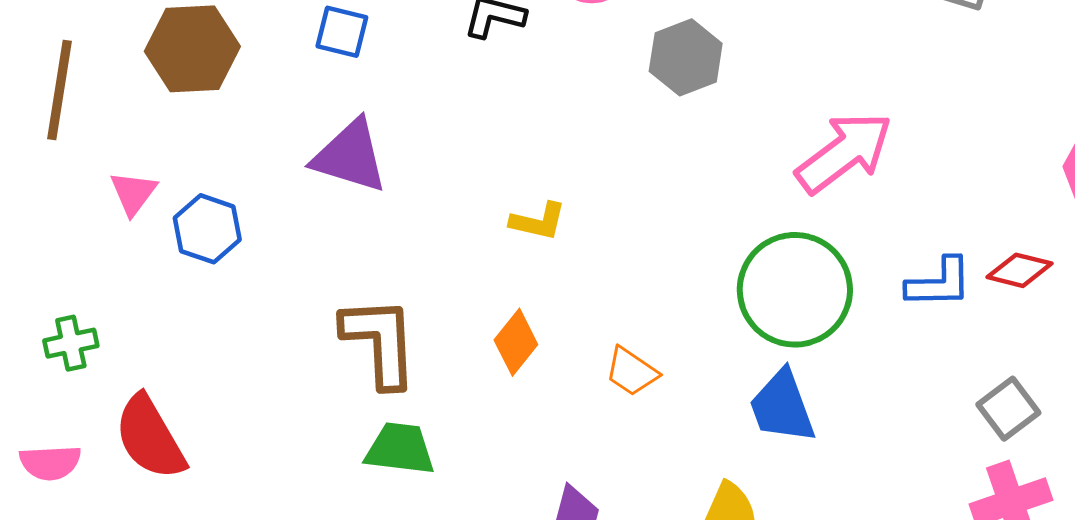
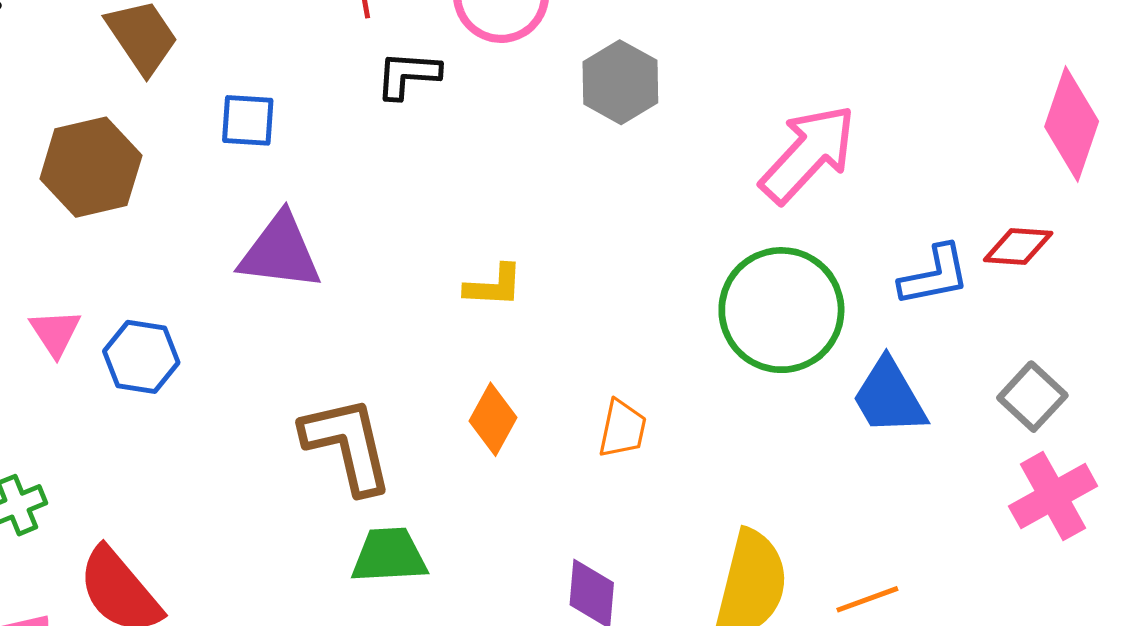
orange trapezoid: (632, 372) -> (622, 429), turned -102
blue trapezoid: (782, 407) -> (889, 397), moved

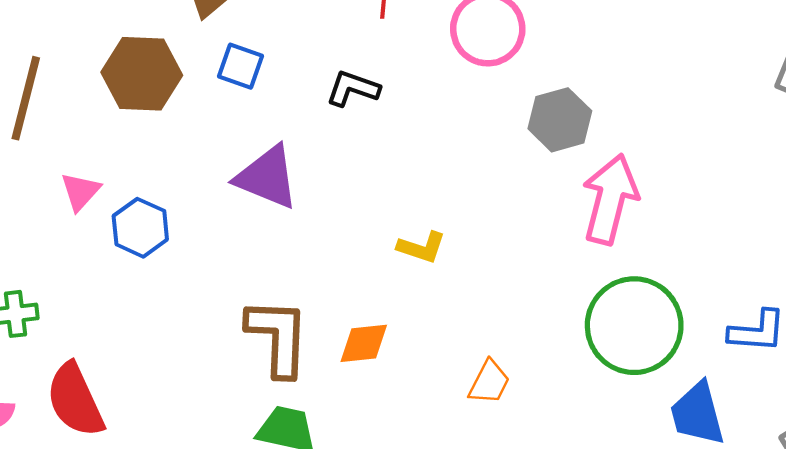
black L-shape: (408, 75) -> (353, 89), moved
blue square: (248, 120) -> (240, 66), moved
pink arrow: (808, 154) -> (610, 199), moved, turned -44
orange diamond: (493, 419) -> (364, 343), moved, turned 40

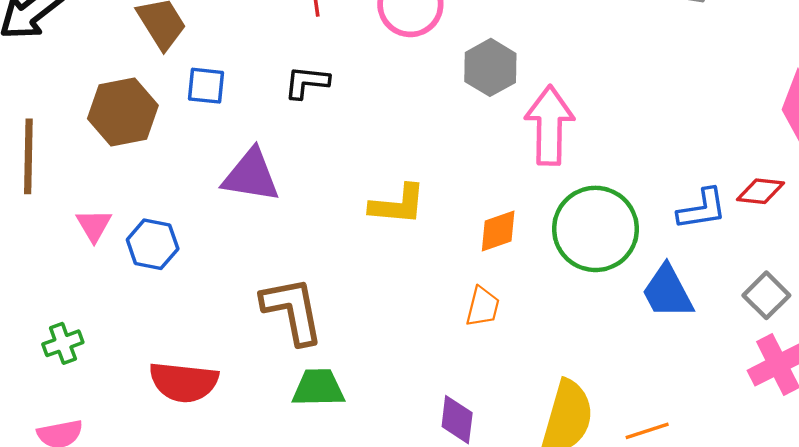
yellow L-shape: (422, 247) -> (398, 205), size x1.4
orange diamond: (364, 343) -> (498, 231), moved
red semicircle: (75, 400) -> (184, 382), moved, turned -46

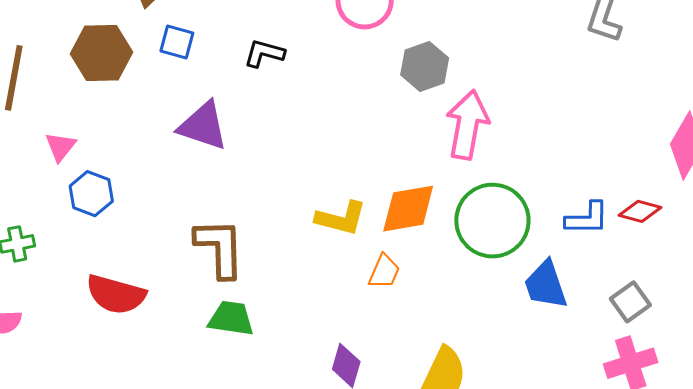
yellow L-shape: (398, 205) -> (341, 218), moved
orange diamond: (498, 231) -> (408, 209), size x1.5
blue hexagon: (153, 244) -> (91, 194), moved

